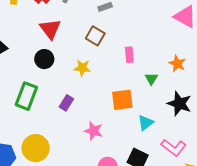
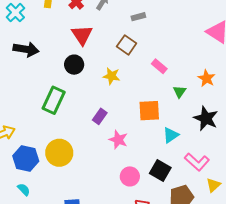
pink rectangle: (129, 55) -> (159, 66), turned -49
purple rectangle: (66, 103) -> (100, 116), moved

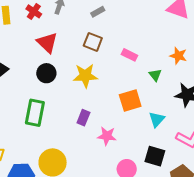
yellow star: (111, 76) -> (85, 76), size x1.4

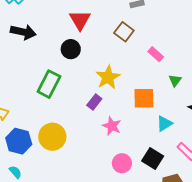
yellow star: (85, 76) -> (108, 77), moved, turned 30

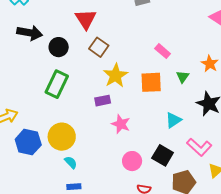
brown square: (124, 32) -> (99, 47), moved
black circle: (71, 49) -> (59, 47), moved
orange square: (144, 98) -> (151, 82), moved
purple rectangle: (94, 102) -> (103, 101), turned 42
cyan semicircle: (15, 172) -> (71, 162), moved

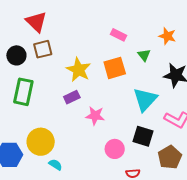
brown square: (99, 47) -> (43, 49), moved, turned -36
cyan triangle: (173, 120) -> (145, 99), size x1.5

